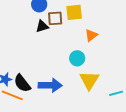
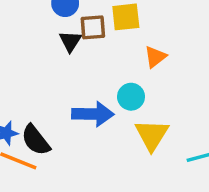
black triangle: (42, 26) -> (70, 41), turned -40
blue arrow: (50, 85) -> (93, 114), moved

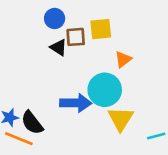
black triangle: (70, 41) -> (59, 48), turned -30
cyan circle: (131, 97) -> (105, 90), size x1.6

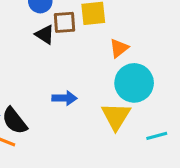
cyan circle: (105, 90) -> (134, 83), moved
blue arrow: (76, 103) -> (64, 98), size x0.7

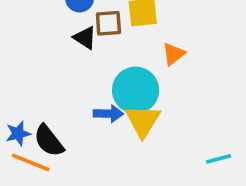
cyan circle: (134, 83) -> (136, 90), moved
yellow triangle: (116, 116) -> (143, 121), moved

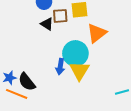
orange triangle: (173, 54) -> (97, 33), size x1.5
blue arrow: (108, 114) -> (60, 67), turned 98

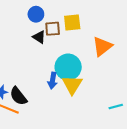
orange triangle: (97, 33) -> (102, 46), moved

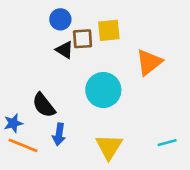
blue arrow: (53, 81) -> (59, 134), moved
yellow triangle: (72, 85) -> (109, 147), moved
black semicircle: (18, 96) -> (44, 105), moved

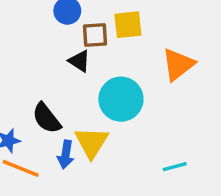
black triangle: (65, 50) -> (79, 61), moved
cyan line: (167, 143) -> (175, 167), moved
yellow triangle: (109, 147) -> (92, 142), moved

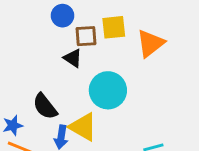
orange triangle: (178, 64) -> (150, 43), moved
yellow triangle: (92, 142) -> (83, 127), turned -32

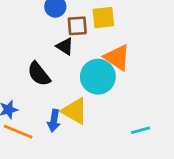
orange triangle: (150, 43) -> (117, 57), moved, turned -48
black semicircle: (45, 106) -> (39, 74), moved

